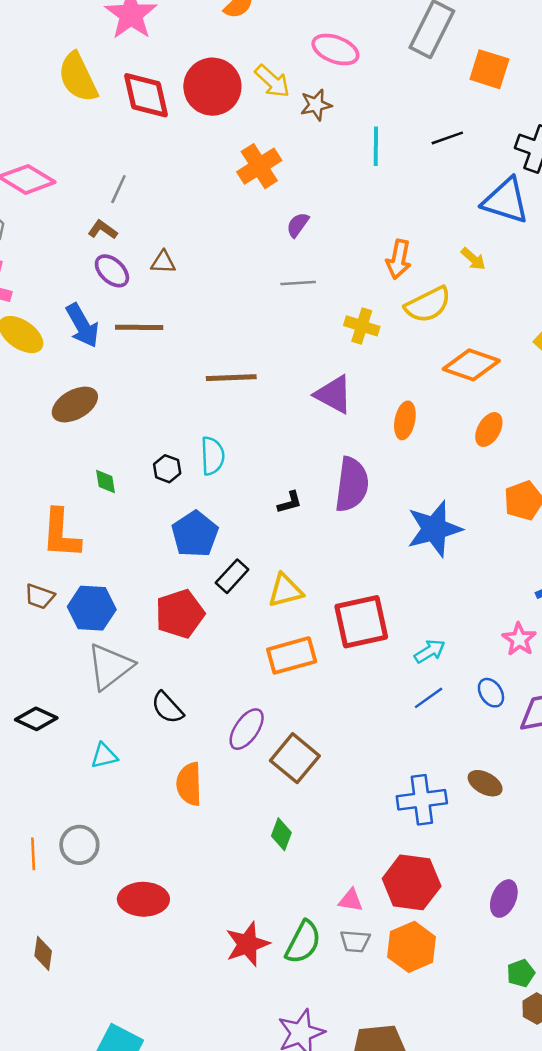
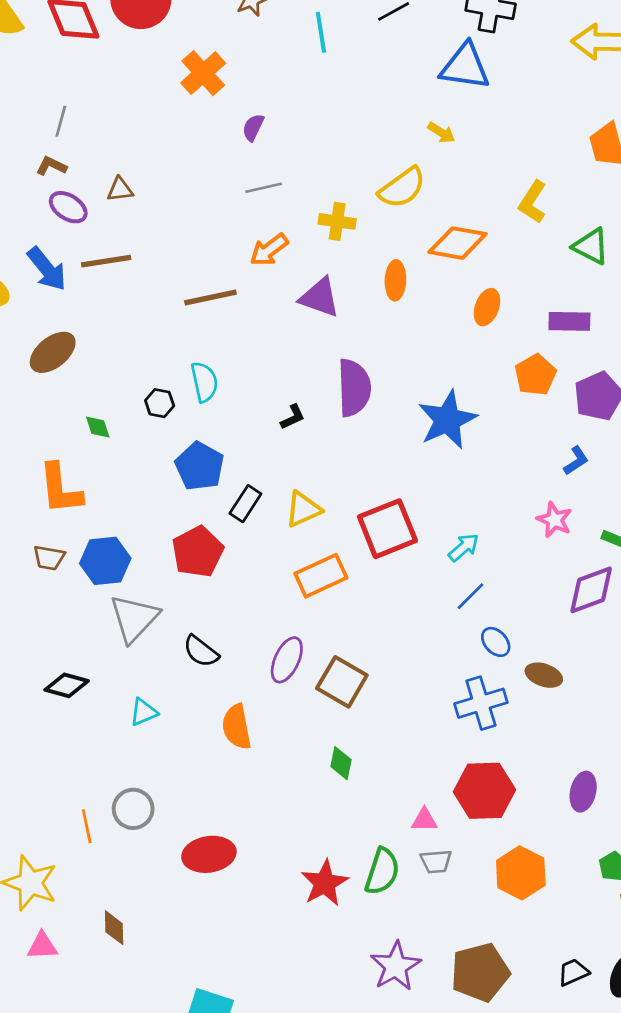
orange arrow: (399, 259) -> (269, 250), moved, turned 51
orange ellipse: (405, 420) -> (395, 280), moved
blue ellipse: (491, 693) -> (496, 642), moved
orange hexagon: (412, 947) -> (521, 873), moved

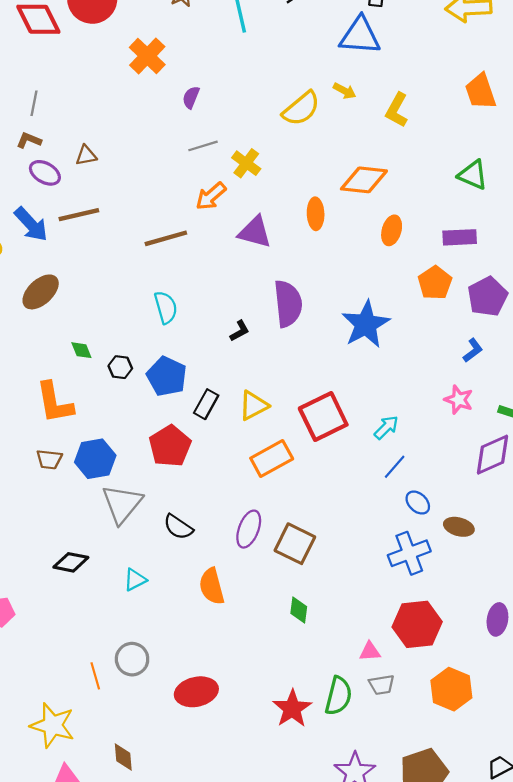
yellow semicircle: (402, 188) -> (301, 109), moved
yellow L-shape: (533, 202) -> (397, 110), moved
yellow cross: (337, 221) -> (246, 163), moved, turned 32
black hexagon: (160, 403) -> (120, 367), moved

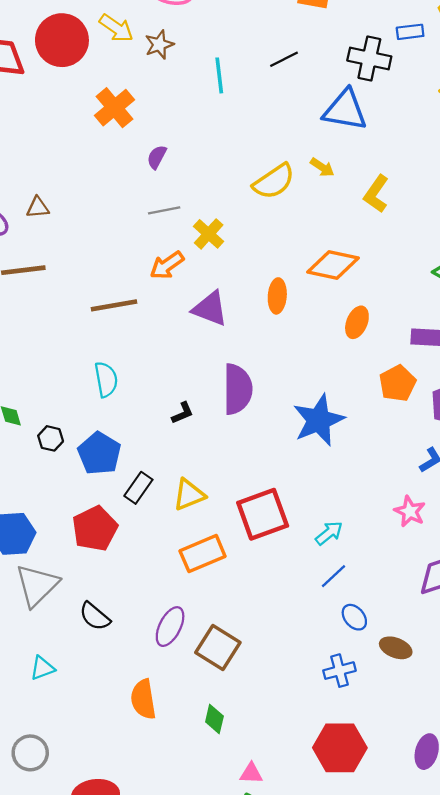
blue cross: (409, 553) -> (340, 671), size x0.7
orange semicircle: (212, 586) -> (143, 699), moved
pink triangle: (370, 651) -> (251, 773), moved

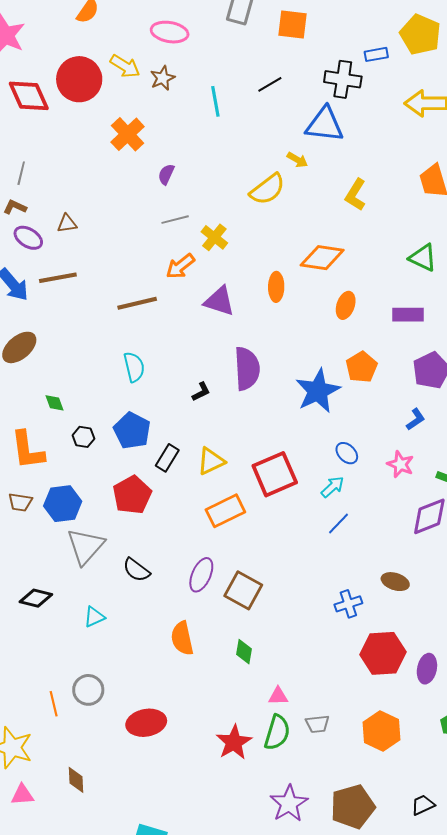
yellow arrow: (322, 167) -> (297, 160), moved
orange pentagon: (397, 383) -> (361, 367), moved
black hexagon: (51, 438) -> (83, 437), moved
blue ellipse: (354, 617) -> (347, 453), moved
red hexagon: (340, 748) -> (383, 653), moved

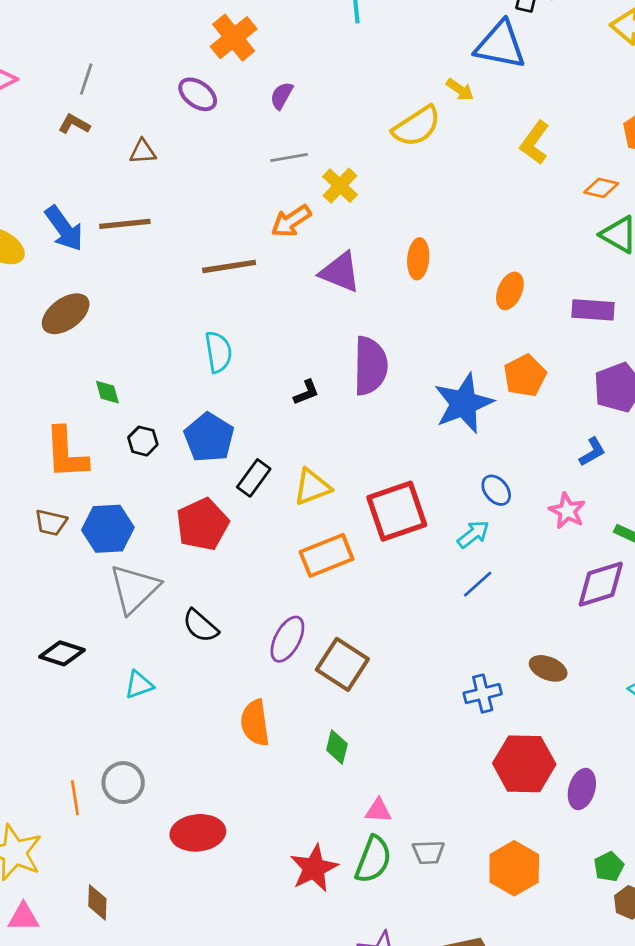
purple ellipse: (28, 238) -> (198, 94), moved
orange diamond: (322, 258) -> (601, 188), moved, size x0.6

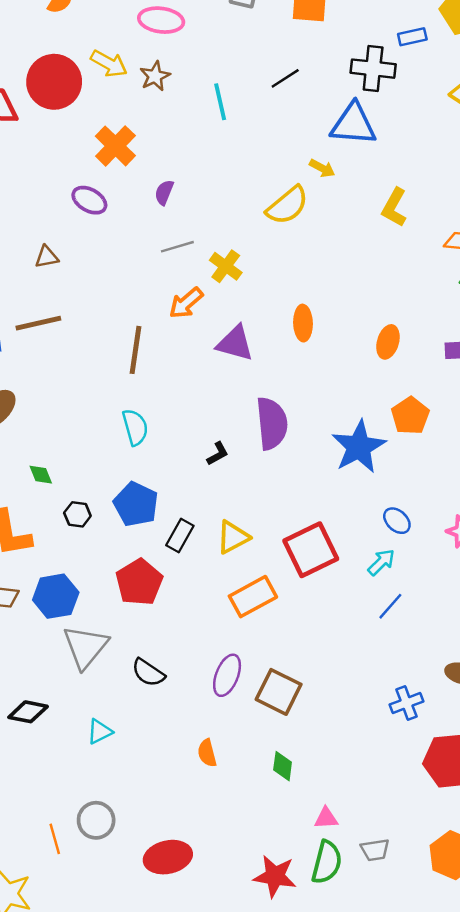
brown line: (229, 266) -> (136, 350), turned -66
orange semicircle: (255, 723) -> (207, 753), size x0.7
red star: (314, 868) -> (275, 876), turned -30

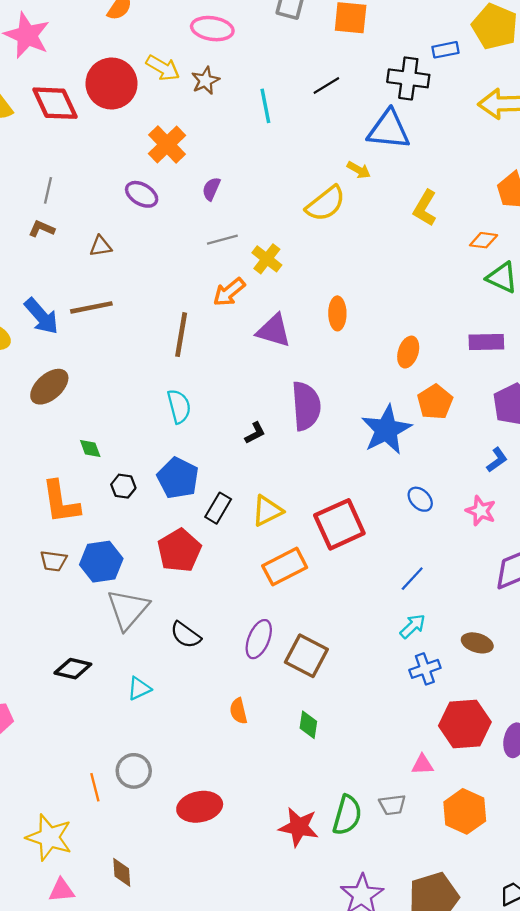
orange ellipse: (388, 342) -> (408, 352), moved
cyan arrow: (381, 562) -> (413, 626), moved
pink triangle: (326, 818) -> (422, 765), moved

